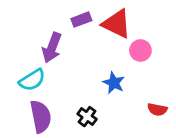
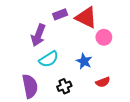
cyan semicircle: (32, 80) -> (49, 59), moved
red semicircle: (157, 110) -> (103, 82), moved, turned -32
black cross: (87, 117) -> (64, 86), turned 32

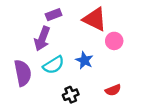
purple rectangle: (60, 14) -> (54, 15), moved
blue star: (84, 61) -> (84, 60), moved
purple semicircle: (30, 86) -> (23, 73), moved

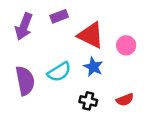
red triangle: (95, 19) -> (91, 35), moved
purple arrow: (42, 39) -> (24, 26), moved
black cross: (71, 95) -> (88, 101), moved, turned 35

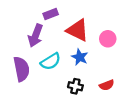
purple arrow: (24, 26) -> (35, 36), moved

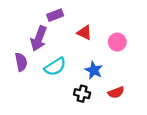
red triangle: (78, 30) -> (84, 33), size x0.6
blue star: (80, 57) -> (94, 70), moved
purple semicircle: (21, 69) -> (21, 62), moved, size x0.7

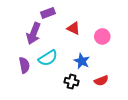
purple semicircle: (21, 62) -> (24, 65), moved

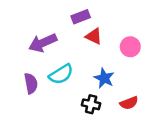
purple rectangle: (48, 13) -> (81, 17), moved
purple arrow: (34, 33) -> (43, 43), turned 45

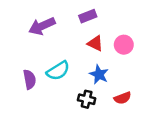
purple rectangle: (81, 17) -> (88, 16), moved
red triangle: (94, 36) -> (95, 43), moved
purple arrow: (43, 43) -> (42, 26), moved

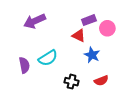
purple rectangle: (88, 16) -> (89, 20), moved
pink circle: (124, 45) -> (107, 28), moved
blue star: (99, 74) -> (92, 55), moved

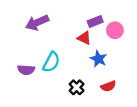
cyan semicircle: (48, 58) -> (51, 62), turned -30
purple semicircle: (24, 65) -> (26, 70), turned 105
black cross: (72, 82) -> (77, 87), turned 32

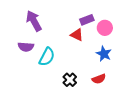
purple arrow: (37, 23) -> (34, 21), turned 85
blue star: (98, 59) -> (104, 54), moved
purple semicircle: (26, 70) -> (26, 47), moved

